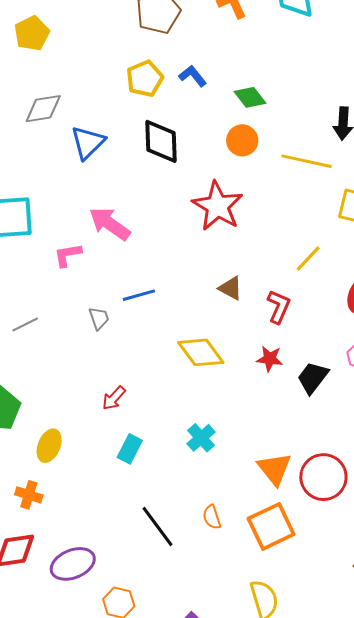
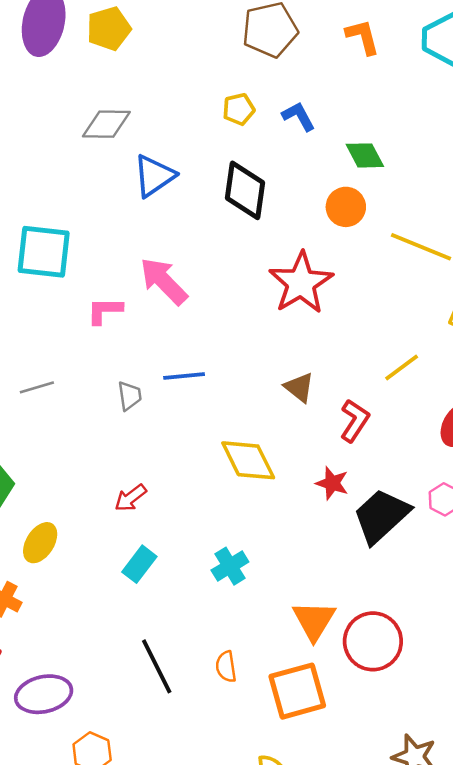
yellow pentagon: (145, 79) -> (239, 109), size x0.7
black trapezoid: (313, 378) -> (381, 516), size x1.4

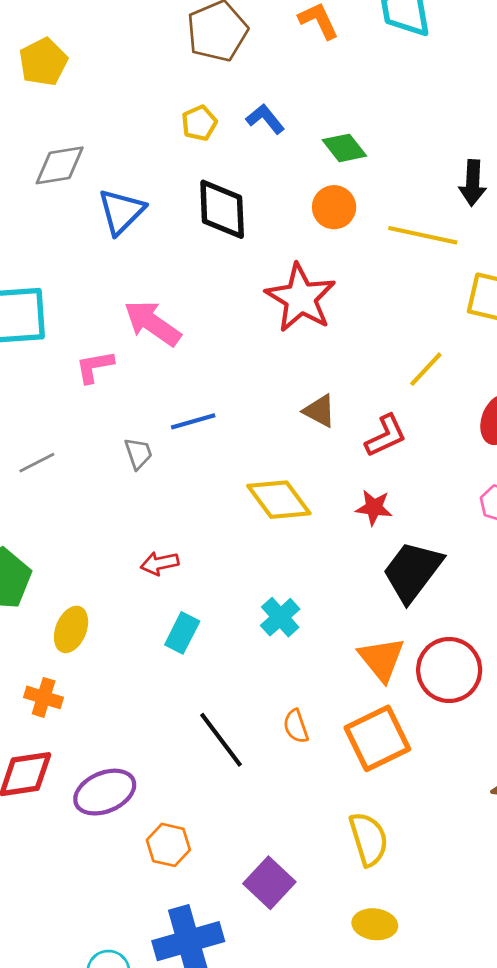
red L-shape: (355, 421) -> (386, 436), turned 42
red arrow: (131, 498) -> (160, 563), turned 36
black trapezoid: (381, 516) -> (412, 571), moved

